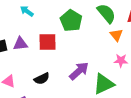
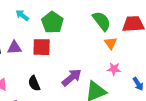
green pentagon: (71, 21) -> (52, 22), moved
black semicircle: (42, 79) -> (34, 83), turned 91

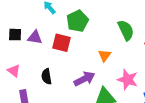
orange triangle: (111, 43) -> (105, 55), moved
pink star: (114, 69) -> (128, 80), size x1.5

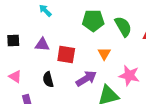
green pentagon: (77, 21) -> (93, 21), moved, turned 30
purple triangle: (35, 37) -> (42, 45), moved
red square: (62, 43) -> (66, 55), moved

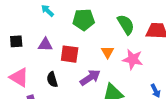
green pentagon: (93, 21) -> (84, 20), moved
pink star: (129, 76) -> (133, 59), moved
pink triangle: (15, 77) -> (19, 77), size x1.5

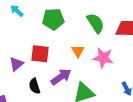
purple triangle: (45, 45) -> (16, 64), moved, turned -42
black semicircle: (52, 79) -> (34, 86), moved

